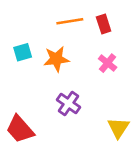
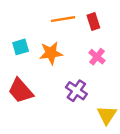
purple cross: (68, 103) -> (76, 91), moved
red trapezoid: (20, 129) -> (21, 91), moved

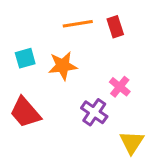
pink cross: (97, 57) -> (120, 87), moved

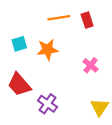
purple cross: (94, 112) -> (47, 104), moved

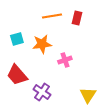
red rectangle: (87, 20) -> (77, 18), turned 32
pink cross: (90, 65) -> (65, 60), moved, turned 32

